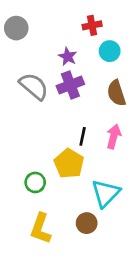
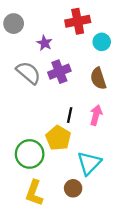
red cross: (92, 25) -> (78, 21), size x1.5
cyan circle: (110, 51) -> (102, 42), moved
purple star: (68, 57) -> (44, 43), moved
green circle: (35, 182) -> (30, 154), size x1.6

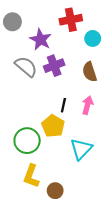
purple star: (44, 43) -> (41, 40), size x1.5
brown circle: (73, 188) -> (55, 191), moved

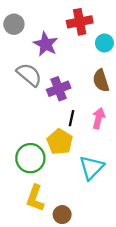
purple cross: (54, 66) -> (59, 89), moved

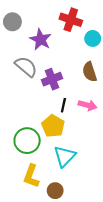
red cross: (80, 22) -> (71, 20), turned 30
pink arrow: (99, 118) -> (87, 105), turned 90
cyan triangle: (91, 168) -> (65, 156), moved

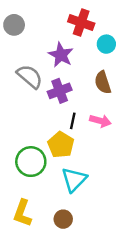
purple star: (41, 40) -> (61, 55), moved
yellow L-shape: (31, 176) -> (22, 213), moved

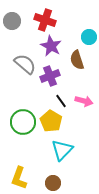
red cross: (81, 23) -> (45, 20), moved
brown semicircle: (103, 82) -> (77, 60), moved
black line: (73, 121) -> (61, 101), turned -48
green circle: (31, 162) -> (23, 122), moved

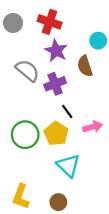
pink arrow: (84, 101) -> (93, 127), moved, turned -30
cyan triangle: (62, 150) -> (68, 166), turned -30

